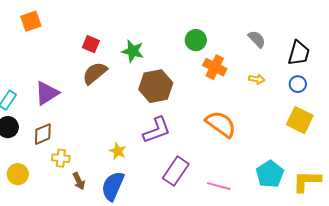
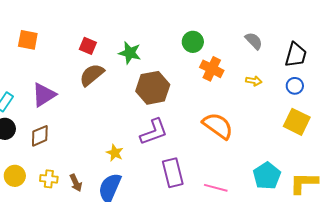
orange square: (31, 21) -> (28, 40), moved, turned 30
yellow cross: (61, 158) -> (49, 179), moved
purple rectangle: (176, 171) -> (173, 173), turned -48

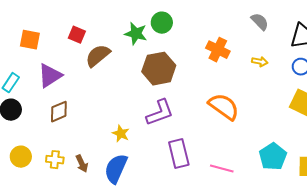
orange square: (28, 40) -> (30, 40), moved
green circle: (193, 42) -> (162, 23), moved
red square: (88, 46) -> (77, 35), moved
brown diamond: (40, 136) -> (59, 112), moved

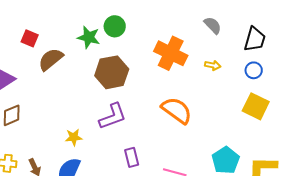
orange cross: (218, 50) -> (171, 53), size x1.4
yellow star: (121, 134) -> (74, 137), turned -30
purple rectangle: (179, 154) -> (132, 157), size x0.7

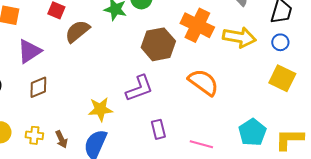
yellow arrow: (213, 65) -> (239, 37), size x2.0
brown hexagon: (112, 72) -> (158, 44), moved
yellow star: (74, 137) -> (100, 109), size x1.4

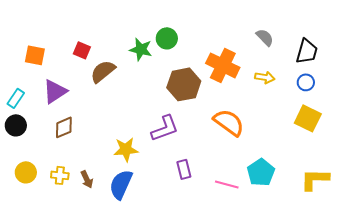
yellow arrow: (239, 37) -> (265, 77), size x0.6
cyan pentagon: (252, 132) -> (261, 172), moved

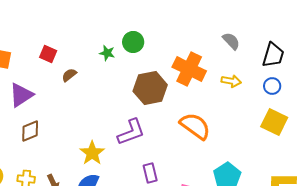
green star: (141, 49) -> (107, 53), size x0.7
brown semicircle: (103, 71) -> (69, 75), size x0.6
yellow star: (126, 149) -> (92, 153), turned -30

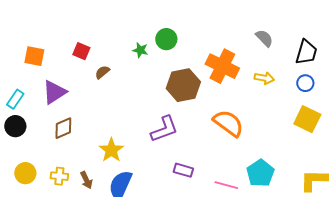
yellow star: (92, 153) -> (111, 150), moved
purple rectangle: (150, 173) -> (183, 170), turned -60

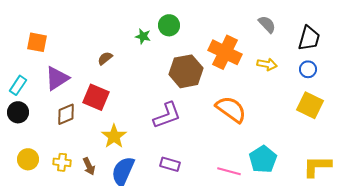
red square: (81, 51) -> (96, 97), moved, size x1.5
purple rectangle: (183, 170) -> (170, 164), moved

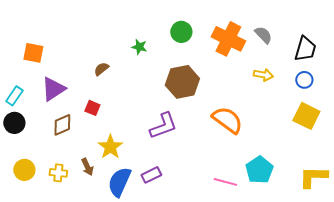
green circle: (169, 25) -> (181, 32), moved
orange cross: (225, 52) -> (228, 39), moved
red square: (96, 97) -> (92, 108), size x0.6
purple rectangle: (170, 164) -> (151, 175), moved, turned -42
brown arrow: (89, 166) -> (87, 167), moved

